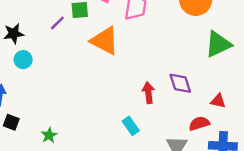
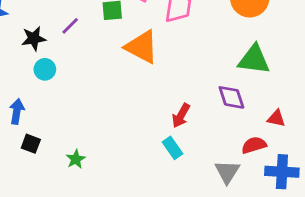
purple line: (57, 23) -> (70, 26), moved
green triangle: (218, 44) -> (254, 60), moved, turned 32
red arrow: (148, 93) -> (181, 116), moved, turned -144

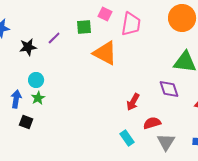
cyan circle: (45, 69) -> (36, 80), moved
red semicircle: (254, 145) -> (152, 123), moved
cyan rectangle: (173, 148) -> (127, 138), moved
green star: (76, 159) -> (38, 98), moved

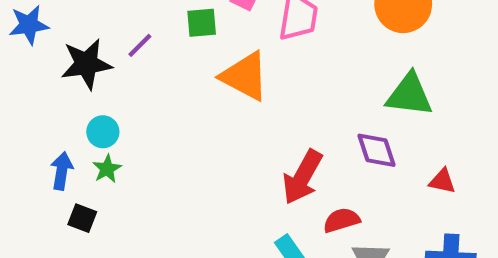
black star: (28, 47) -> (86, 64), size x1.4
red arrow: (133, 102) -> (302, 177), size x1.5

